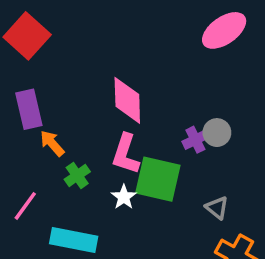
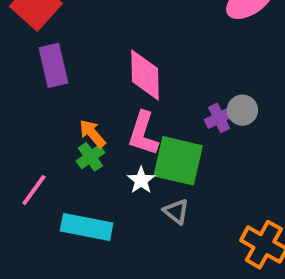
purple rectangle: (29, 109) -> (53, 65), moved
orange arrow: (52, 143) -> (92, 133), moved
gray triangle: (217, 208) -> (176, 211), moved

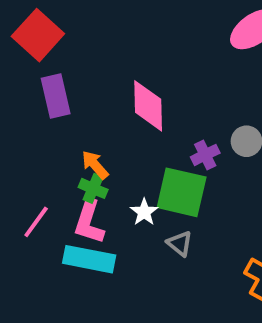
purple cross: (219, 118) -> (205, 155), moved
pink L-shape: (143, 133) -> (89, 222), moved
green cross: (90, 157) -> (93, 188), turned -32

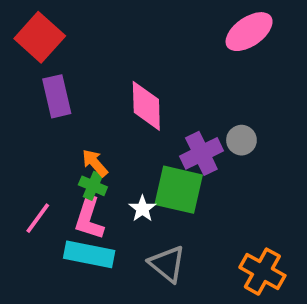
purple cross: (205, 155) -> (201, 153), size x1.5
gray triangle: (180, 244) -> (167, 264), moved, size x1.5

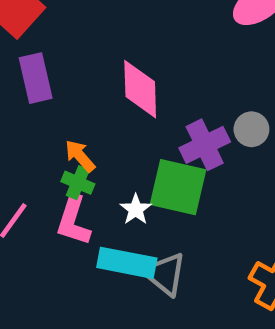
cyan rectangle: (89, 254) -> (127, 263), moved

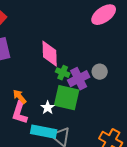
orange arrow: (80, 156) -> (20, 97), moved
green cross: (78, 183) -> (63, 73), moved

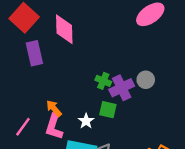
pink diamond: (50, 54) -> (64, 29), moved
green square: (67, 98) -> (108, 110), size x0.6

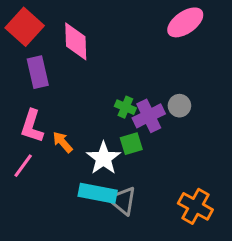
green square: (108, 110) -> (131, 144), turned -30
white star: (86, 121) -> (103, 158), size x1.6
pink L-shape: (54, 127) -> (32, 126), moved

